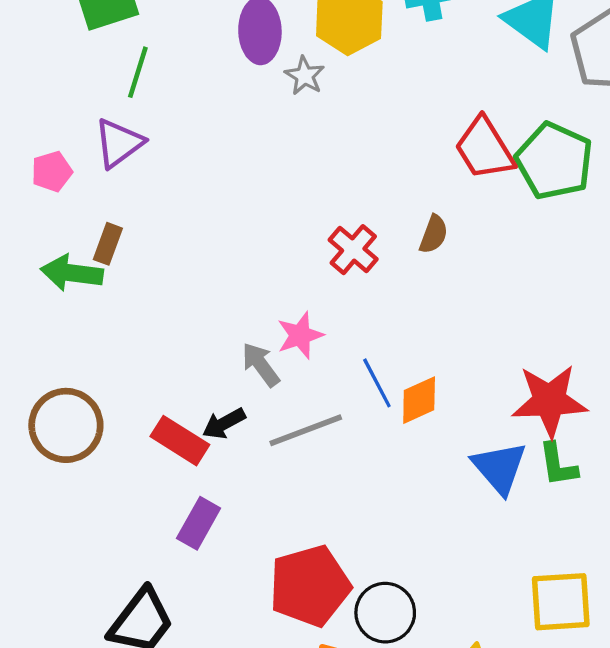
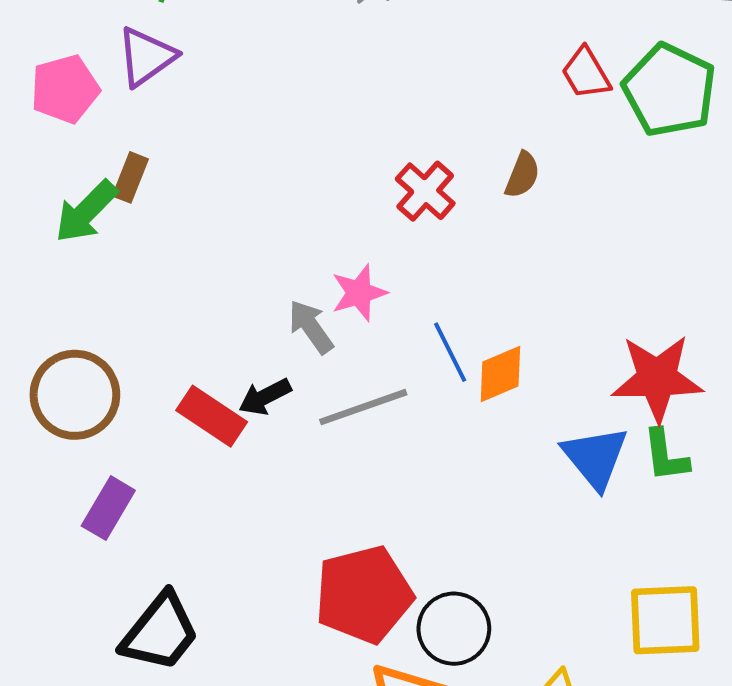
red trapezoid: (484, 149) -> (586, 73), size x0.7
pink pentagon: (52, 172) -> (65, 89), size x1.4
green arrow: (72, 273) -> (86, 212), turned -54
purple rectangle: (199, 523) -> (108, 508), moved

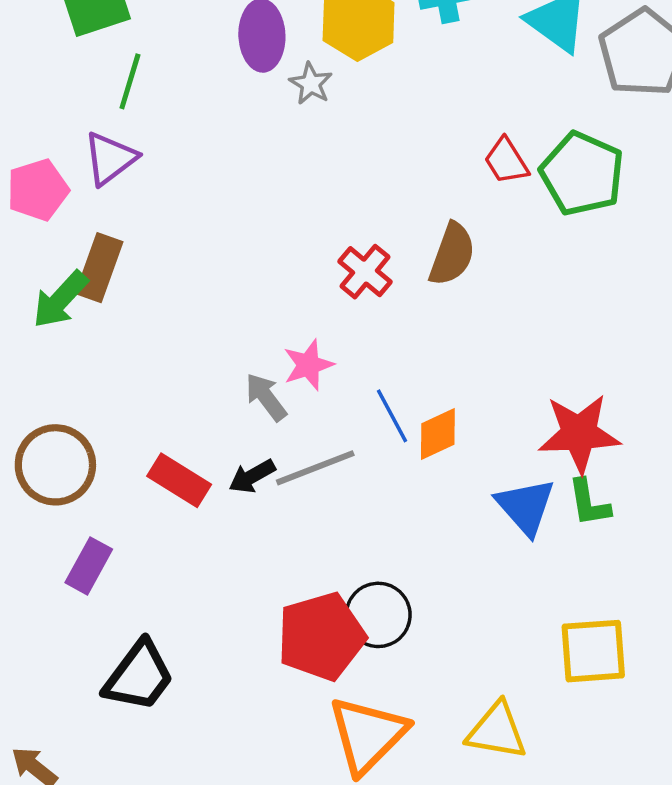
brown semicircle: (522, 175) -> (452, 254), size x1.5
brown rectangle: (130, 177) -> (99, 268), size x1.5
black arrow: (265, 397) -> (252, 476), moved
black circle: (454, 629) -> (378, 615), moved

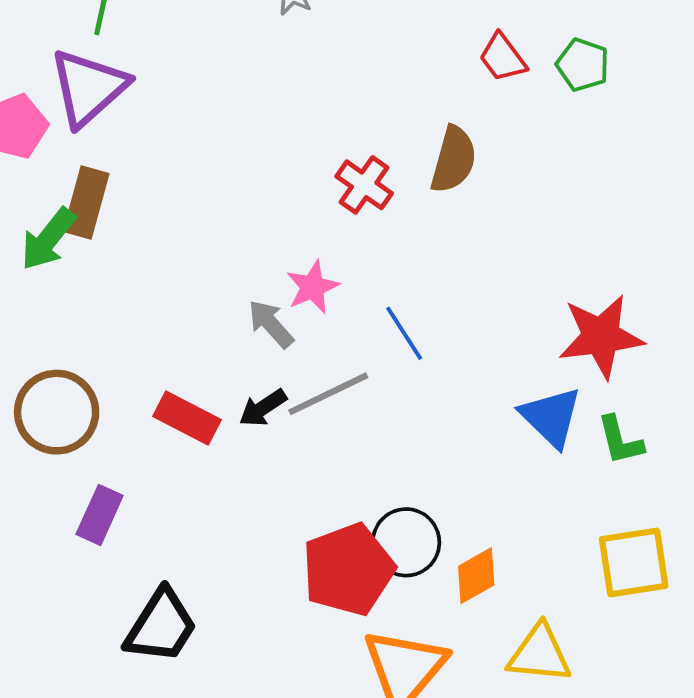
purple triangle: (110, 158) -> (88, 88), size x1.4
green pentagon: (582, 174) -> (583, 65), size x0.6
orange diamond: (438, 434) -> (476, 576), moved
green L-shape: (589, 503) -> (620, 440), moved

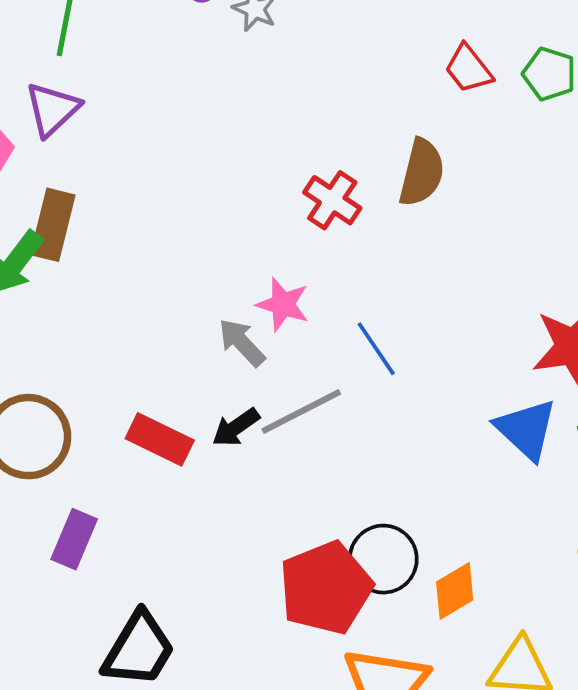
purple triangle: (88, 88) -> (52, 109), size x0.7
pink star: (313, 287) -> (283, 304), turned -30

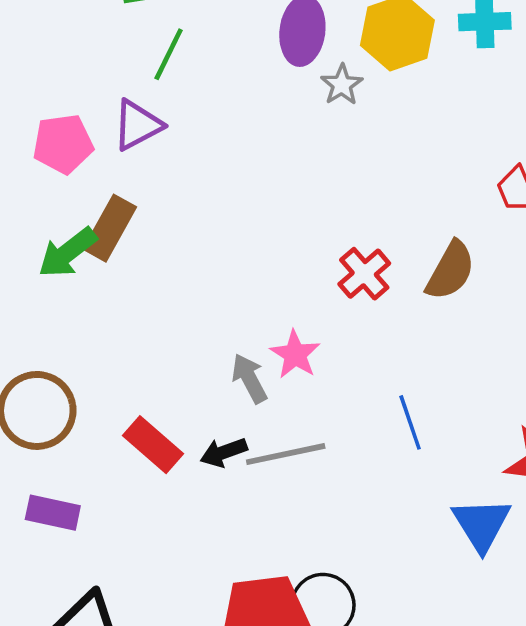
blue line: (376, 349) -> (410, 422), moved
purple rectangle: (74, 539) -> (53, 513), turned 64

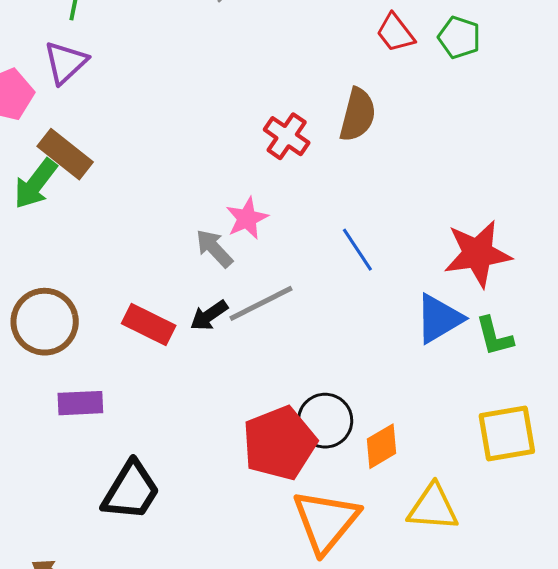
brown rectangle: (110, 228) -> (65, 154), turned -66
pink star: (295, 354) -> (247, 218), turned 30
blue triangle: (481, 524) -> (439, 319), turned 46

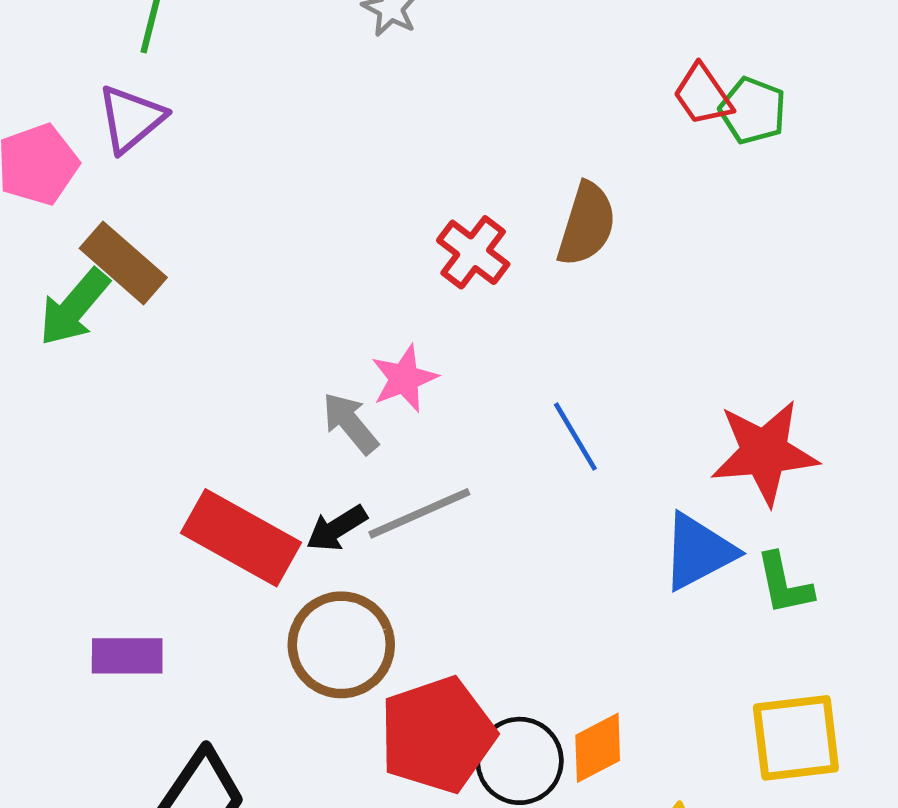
red trapezoid: (395, 33) -> (703, 95), moved
brown circle: (45, 322) -> (341, 645), moved
red rectangle: (149, 325) -> (241, 538), size x1.4
black circle: (325, 421) -> (520, 761), moved

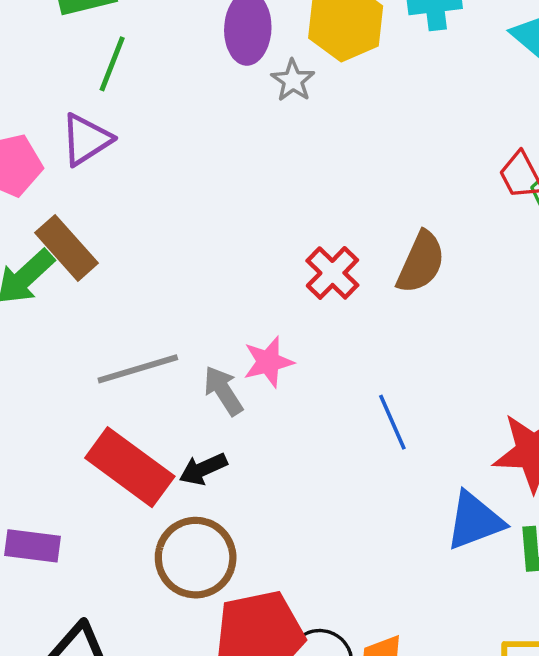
gray line: (419, 513) -> (138, 369), moved

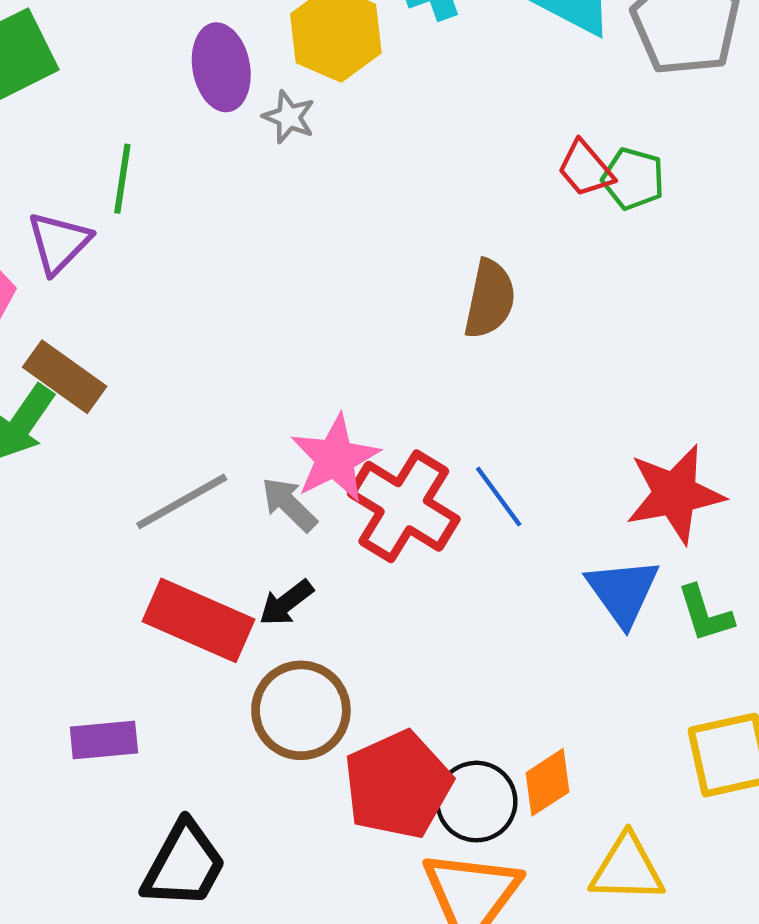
green line: (112, 64) -> (122, 179), moved
red cross: (332, 273) -> (404, 506), moved, size x1.6
pink star: (268, 362) -> (335, 458), size x1.4
blue triangle: (475, 521) -> (623, 592), turned -32

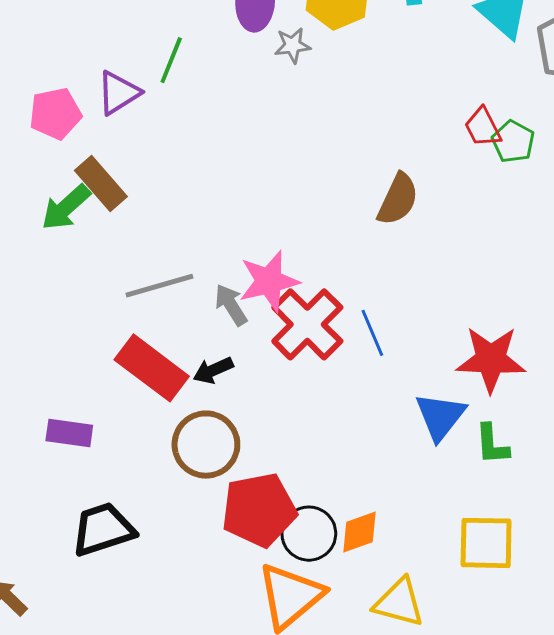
gray star: (289, 117) -> (292, 45), turned 30
black trapezoid: (184, 865) -> (103, 529), turned -150

